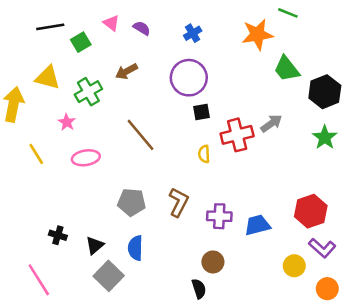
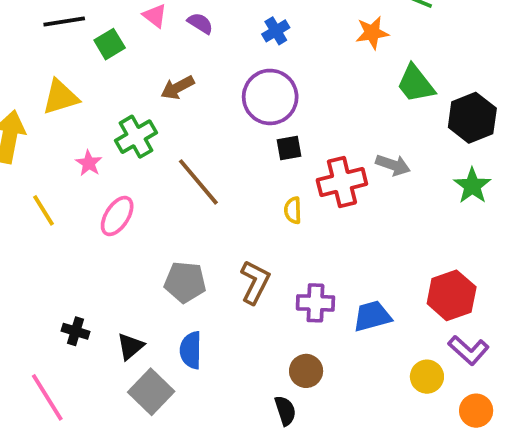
orange star: (257, 34) -> (372, 33), size x0.7
yellow triangle: (48, 78) -> (60, 97), turned -32
green cross: (88, 92) -> (136, 137), moved
gray arrow: (271, 123) -> (393, 165), turned 55
pink ellipse: (86, 158) -> (117, 216), turned -48

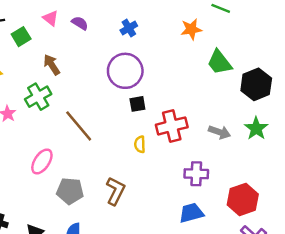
brown arrow: (178, 88) -> (52, 65), moved, turned 85
gray arrow: (393, 165) -> (219, 132), moved
pink ellipse: (117, 216) -> (42, 161), moved
purple cross: (315, 303) -> (196, 174), moved

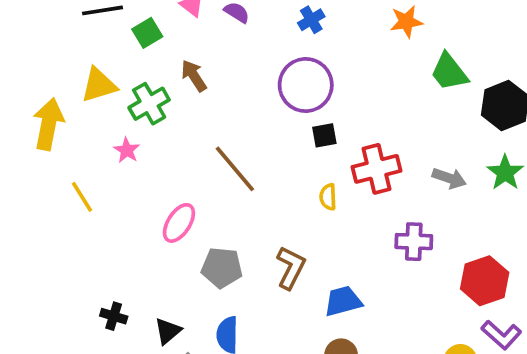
green cross: (38, 97) -> (149, 104), moved
blue trapezoid: (191, 213) -> (343, 301), moved

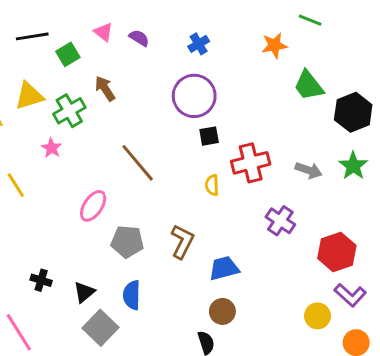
purple cross: (414, 242) -> (280, 221), turned 32

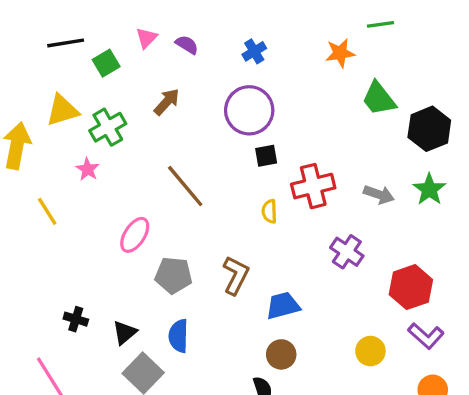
green line: (310, 20) -> (381, 24), turned -30
pink triangle: (103, 32) -> (146, 38), turned 36
brown arrow: (105, 88) -> (167, 102), moved, turned 75
yellow circle: (318, 316) -> (370, 351), moved

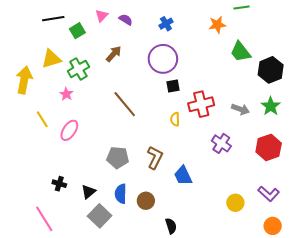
pink ellipse: (135, 235) -> (69, 130), moved
red hexagon: (411, 287) -> (269, 147), moved
blue trapezoid: (283, 306) -> (183, 176), turned -100
brown circle: (281, 354) -> (146, 201), moved

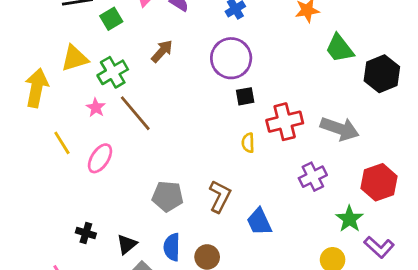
brown line: (125, 104) -> (135, 113), moved
green star: (271, 106) -> (349, 219), moved
gray arrow: (240, 109) -> (340, 129), size x1.5
purple cross: (221, 143) -> (313, 177), turned 30

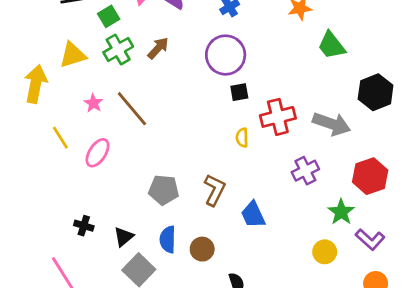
green cross: (113, 72) -> (118, 50), moved
black hexagon: (382, 74) -> (376, 92), moved

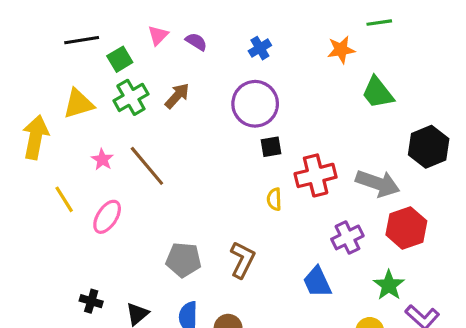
red hexagon: (370, 176) -> (406, 228), moved
blue trapezoid: (253, 215) -> (317, 282), moved

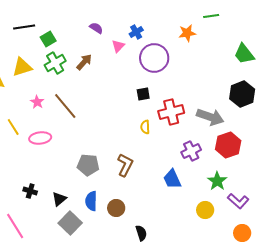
pink triangle: (158, 35) -> (118, 46), moved
green trapezoid: (378, 93) -> (244, 54), moved
purple circle: (255, 104) -> (154, 58), moved
pink ellipse: (107, 217) -> (40, 138), turned 50

